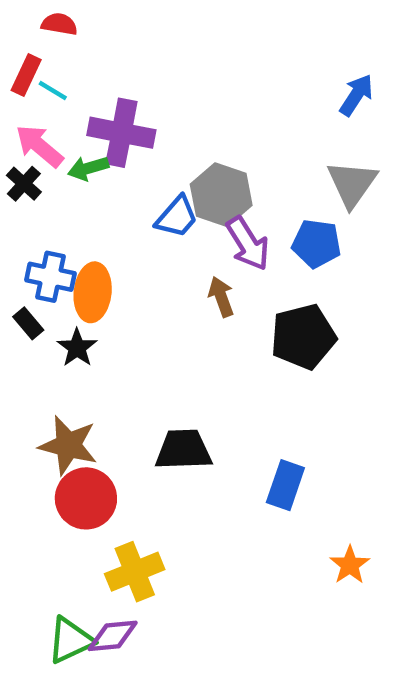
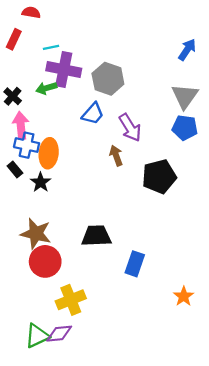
cyan line: (53, 91) -> (51, 47), moved, turned -42
pink arrow: (39, 146) -> (21, 125), moved, turned 44
gray hexagon: (221, 195) -> (108, 79), moved
blue pentagon: (316, 244) -> (185, 128), moved
blue rectangle: (285, 485) -> (135, 264), moved

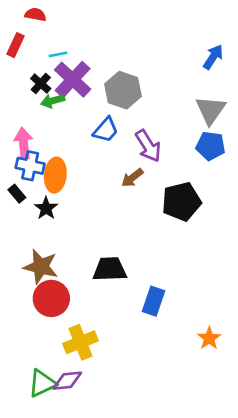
purple cross: (64, 69) -> (73, 80), turned 32
black cross: (13, 96) -> (41, 84), moved
brown arrow: (116, 156) -> (132, 178), turned -108

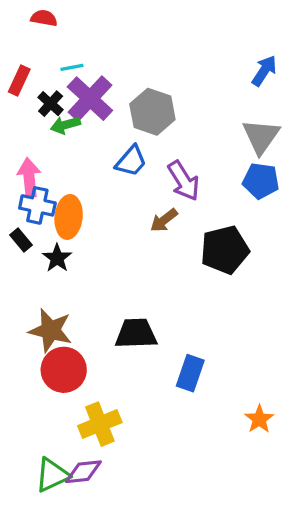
red rectangle: (16, 45) -> (19, 81), moved

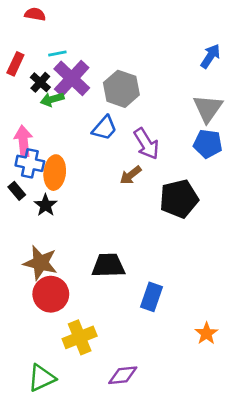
purple diamond: (83, 472) -> (123, 375), moved

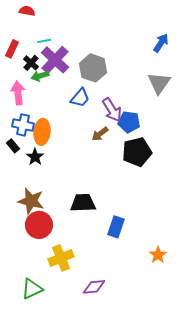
pink arrow: (23, 141) -> (18, 93), moved
blue pentagon: (208, 144) -> (129, 122), moved

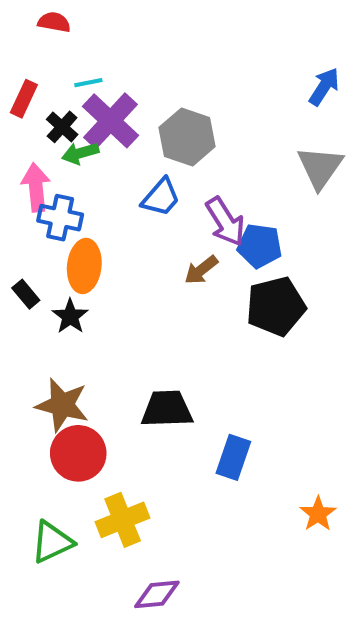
blue cross: (23, 125) -> (60, 218), moved
purple diamond: (94, 287) -> (157, 594), moved
green triangle: (32, 289) -> (52, 542), moved

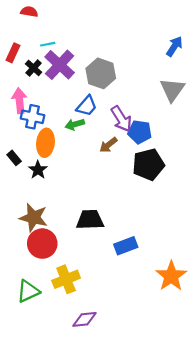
green arrow: (80, 153) -> (75, 124), moved
blue rectangle: (233, 457) -> (126, 246), turned 50
orange star: (318, 514) -> (171, 276), size x1.6

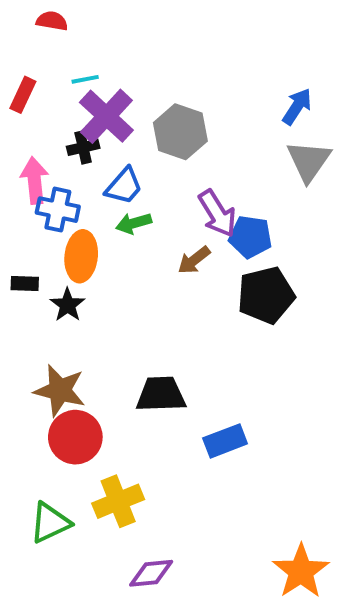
blue arrow: (174, 46) -> (297, 107), moved
black cross: (34, 68) -> (83, 147), moved, turned 35
blue trapezoid: (87, 106) -> (124, 186), moved
black rectangle: (14, 158) -> (25, 283), turned -48
orange star: (171, 276) -> (301, 571), moved

